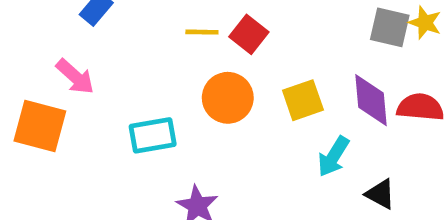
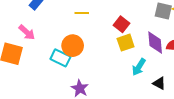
red square: (249, 34) -> (122, 24), moved
orange circle: (228, 98) -> (73, 46), moved
cyan rectangle: (153, 135) -> (60, 58), turned 36

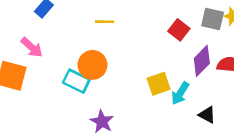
red square: (122, 24) -> (179, 30), moved
yellow square: (126, 43) -> (159, 84), moved
purple diamond: (155, 43) -> (202, 61), turned 50

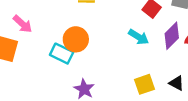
yellow square: (159, 84) -> (145, 84), moved
cyan arrow: (180, 93) -> (139, 37), moved, turned -90

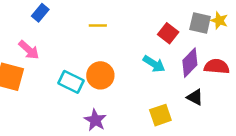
orange circle: (76, 39) -> (100, 75), moved
black triangle: (176, 83) -> (195, 97), moved

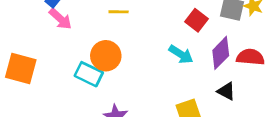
pink arrow: (29, 50) -> (60, 19), moved
orange circle: (100, 75) -> (106, 56), moved

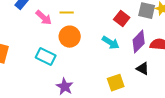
pink arrow: (60, 19) -> (44, 18), moved
orange circle: (106, 56) -> (70, 37), moved

